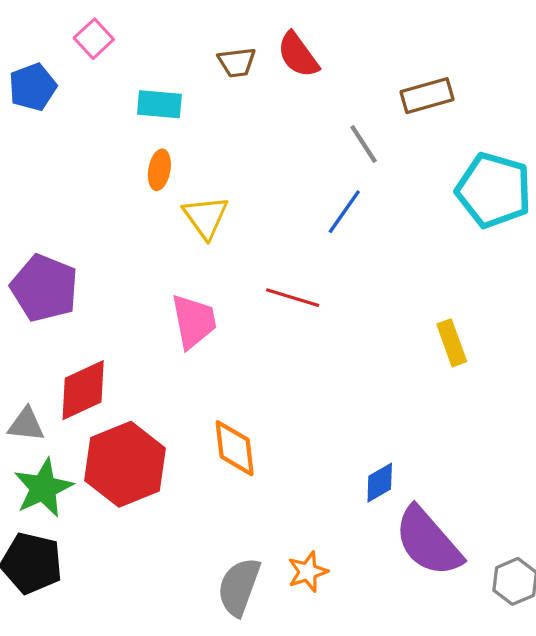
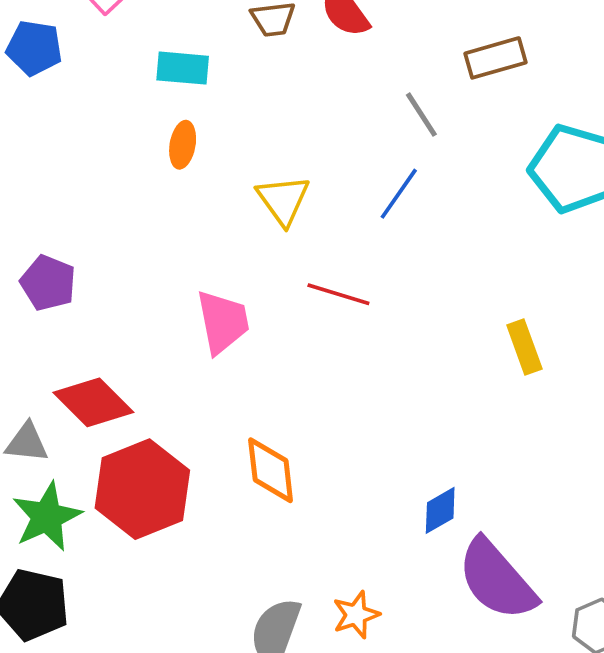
blue pentagon: (33, 87) -> (34, 48), turned 30
yellow triangle: (206, 217) -> (283, 200), moved
purple pentagon: (44, 288) -> (48, 283), size x0.7
red diamond: (83, 390) -> (93, 402), turned 70

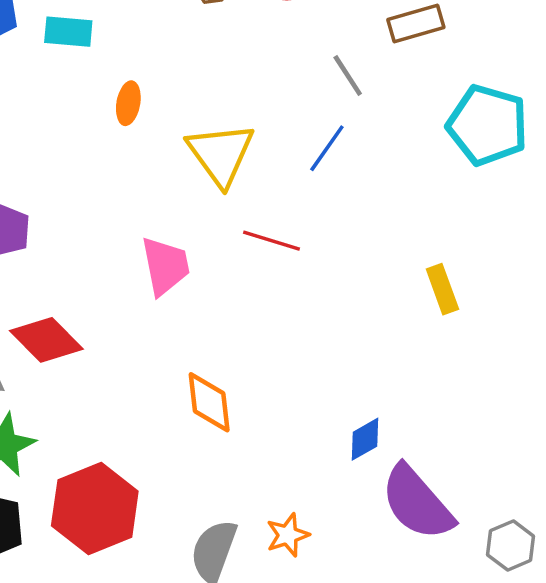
cyan rectangle: (183, 68) -> (68, 32), moved
yellow triangle: (283, 200) -> (221, 154), size x1.4
red hexagon: (142, 489) -> (95, 509), moved

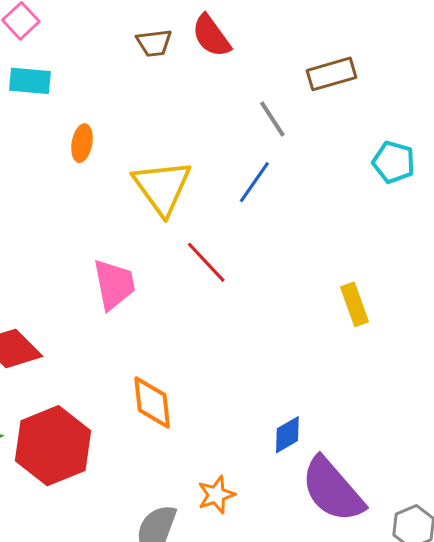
cyan pentagon: (487, 125) -> (394, 162), size x0.6
red line: (272, 241) -> (206, 262), turned 30
red hexagon: (95, 509) -> (53, 446), moved
orange star: (288, 535) -> (216, 495), moved

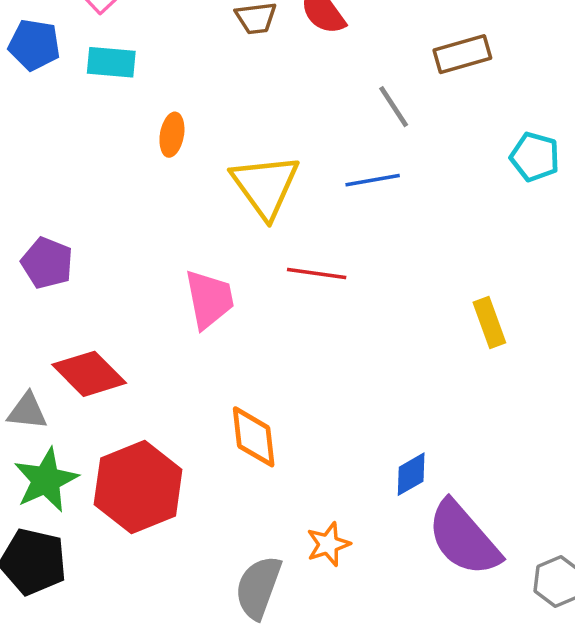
blue line: (254, 182) -> (373, 180), turned 45
red line: (206, 262) -> (317, 273), turned -39

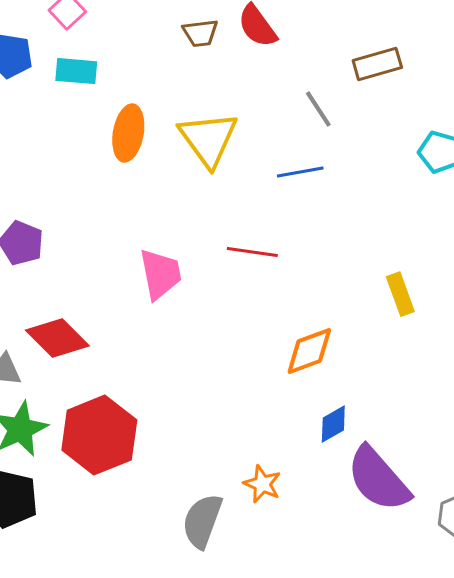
orange ellipse: (172, 135) -> (128, 133), size x1.5
yellow triangle: (265, 186) -> (208, 139), moved
orange diamond: (254, 437) -> (309, 351), moved, turned 76
orange star: (328, 544) -> (262, 484), turned -30

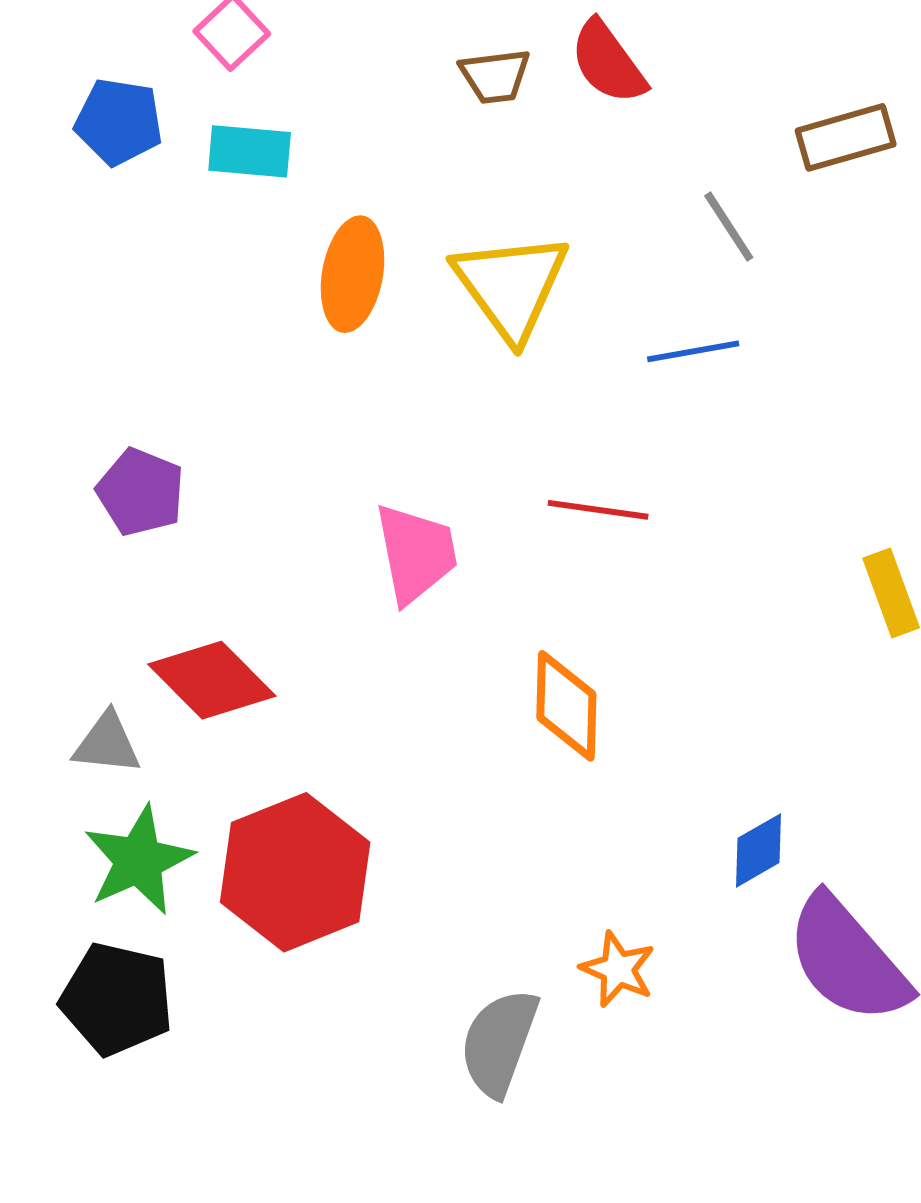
orange diamond: (309, 351) -> (566, 706), moved, turned -68

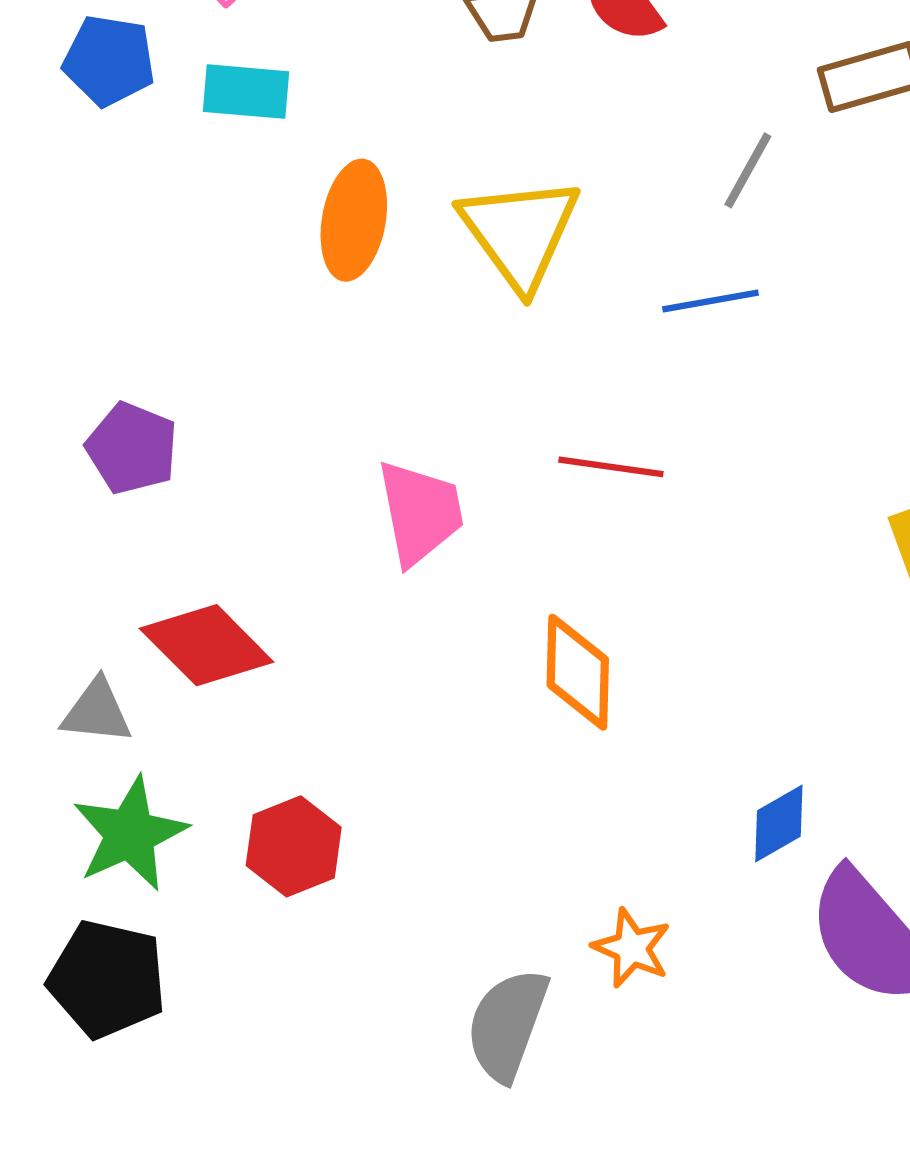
gray line: (729, 227) -> (748, 170), turned 62
red hexagon: (295, 872) -> (294, 846), size x0.6

